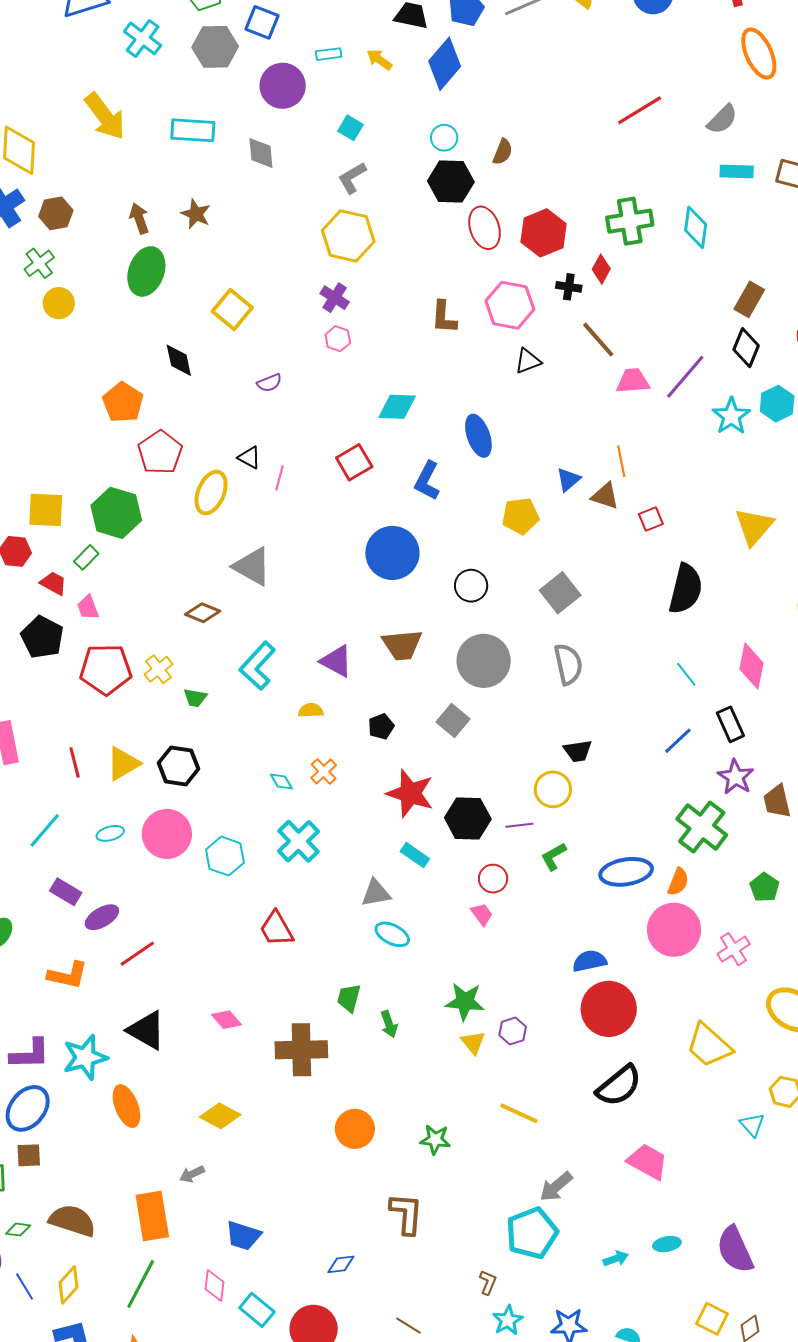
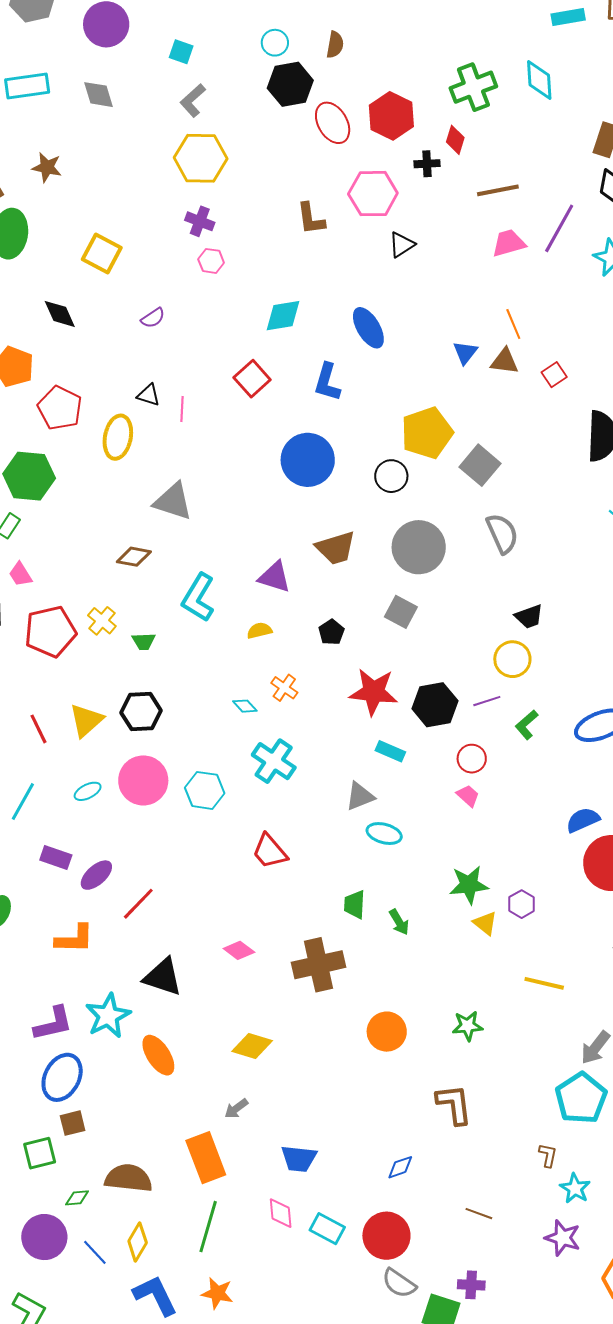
brown line: (598, 340) -> (498, 190), moved, turned -48
yellow pentagon: (521, 516) -> (427, 433), moved, size x1.4

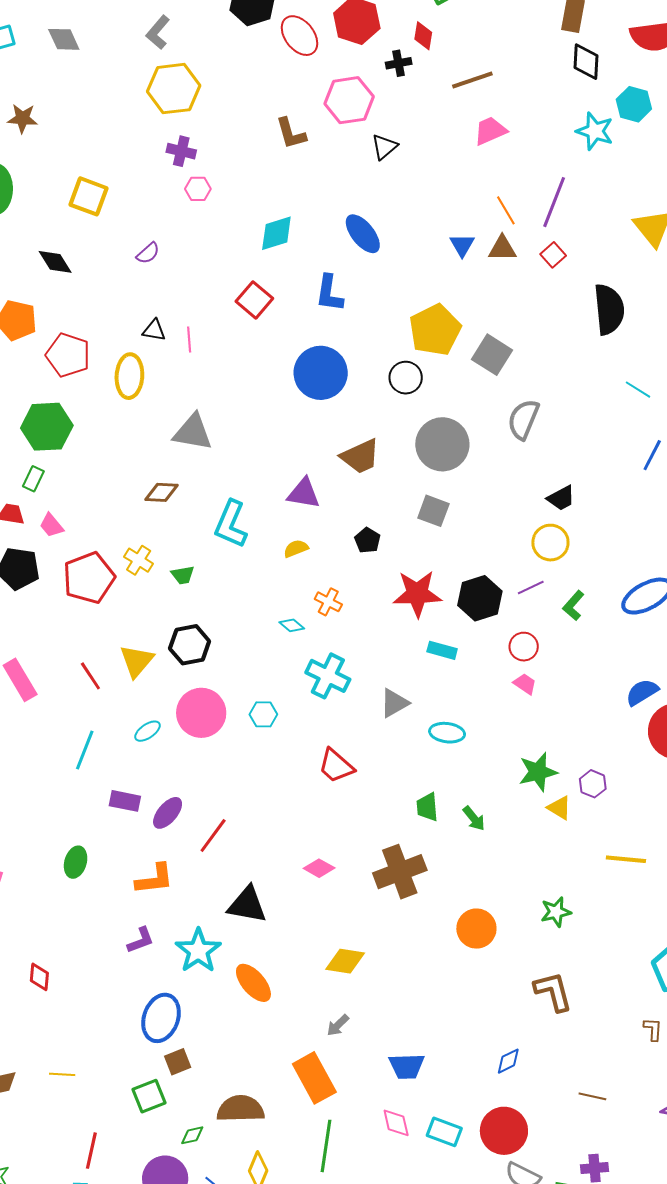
purple line: (559, 228) -> (554, 202), moved
gray semicircle: (502, 533) -> (523, 419), turned -126
cyan hexagon: (205, 790) -> (263, 714), size x0.7
gray triangle: (360, 796) -> (394, 703), moved
purple L-shape: (53, 1024) -> (141, 940), moved, size x0.7

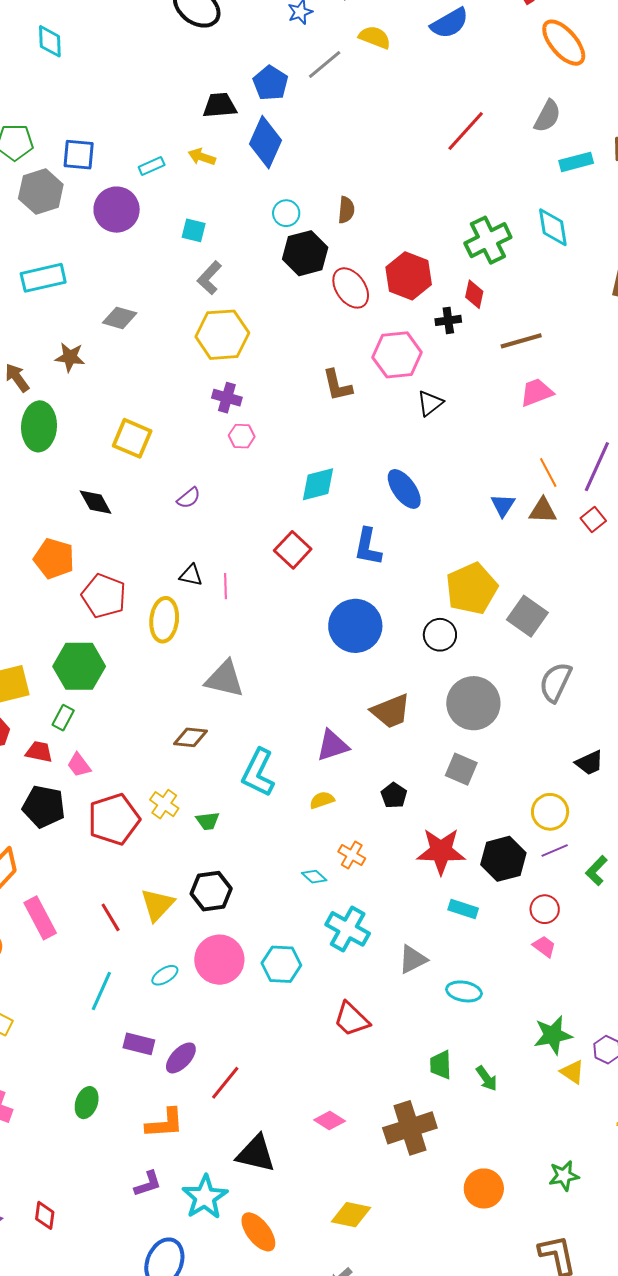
gray diamond: (64, 39) -> (120, 318), moved, turned -52
purple triangle: (304, 493) -> (332, 745), turned -30
yellow circle: (550, 543) -> (550, 812), moved
cyan hexagon: (263, 714) -> (281, 964), size x1.4

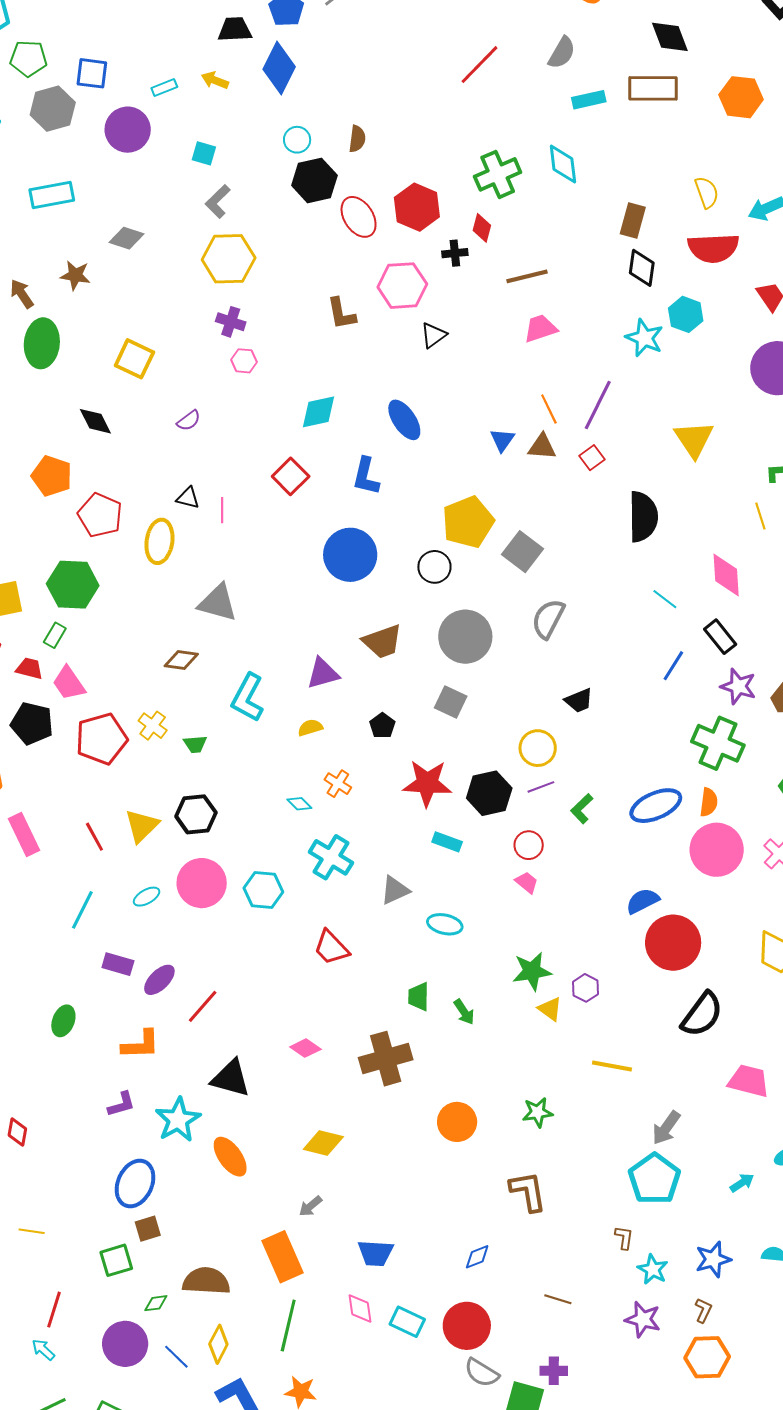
pink trapezoid: (79, 765) -> (69, 683), size x1.4

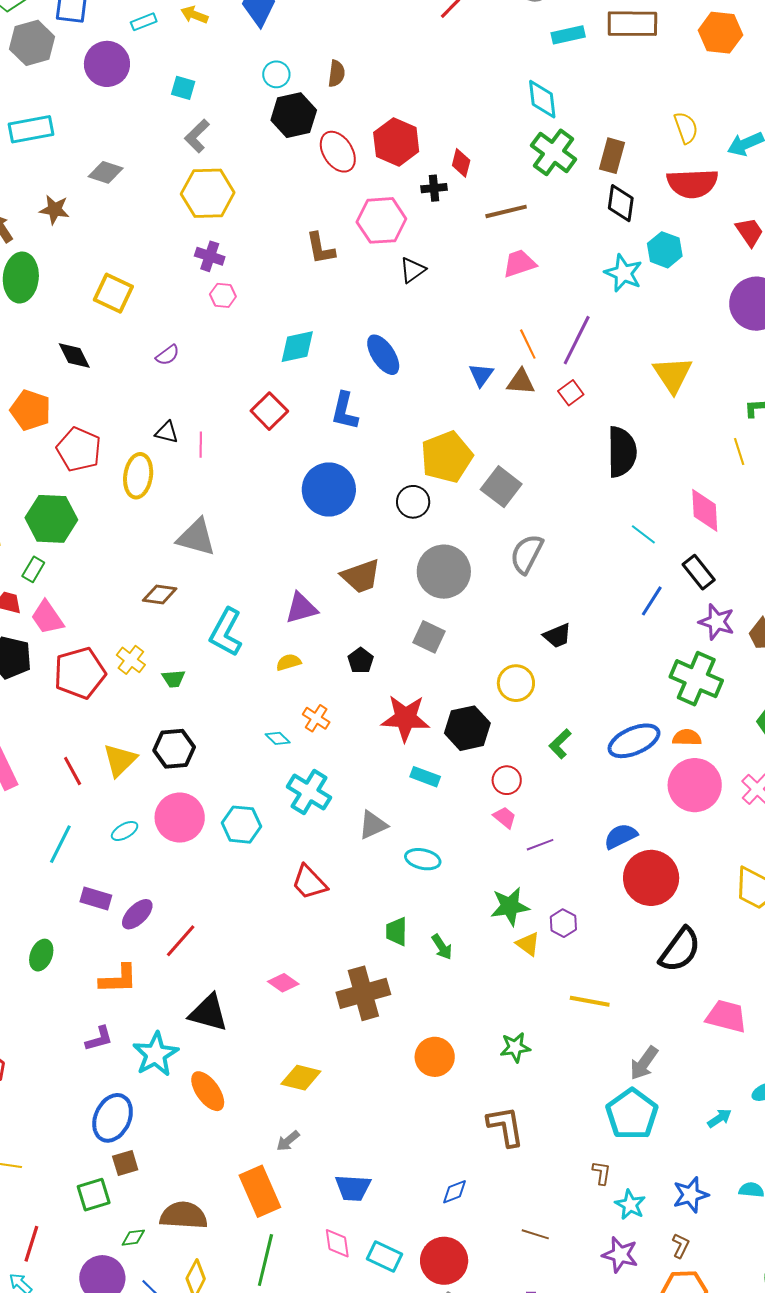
green cross: (498, 174) -> (554, 152), moved, turned -30
purple line: (541, 787) -> (540, 845), moved
orange semicircle: (709, 802) -> (687, 738), turned -96

